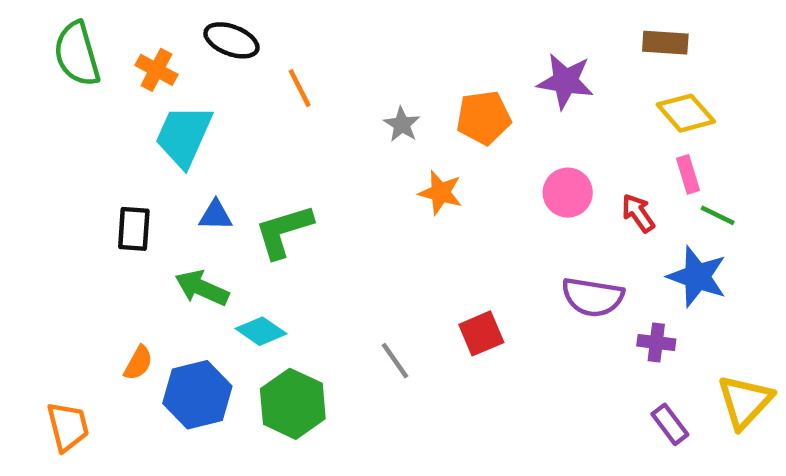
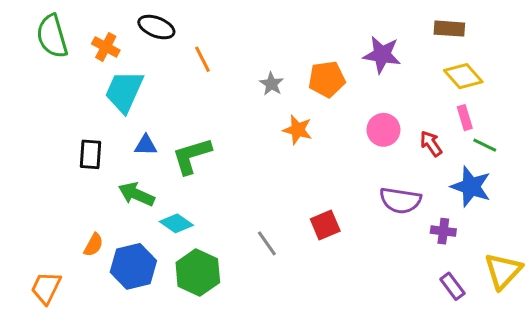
orange trapezoid: (68, 427) -> (46, 288), turned -140

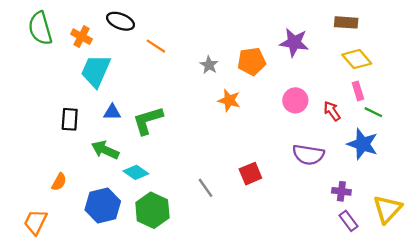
orange line: (202, 59) -> (156, 46), turned -30
purple cross: (443, 231) -> (341, 191), moved
orange semicircle: (94, 245) -> (59, 182), moved

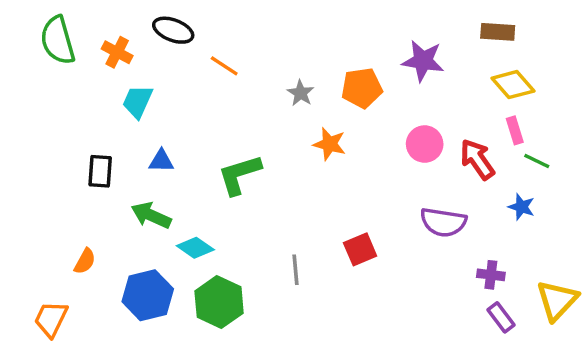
cyan trapezoid: (96, 71) -> (138, 102), size x0.7
red arrow: (332, 111) -> (477, 159), size x1.4
green L-shape: (148, 120) -> (239, 175), moved
blue star: (363, 144) -> (521, 207), size x0.6
gray line: (206, 188) -> (296, 270), turned 30

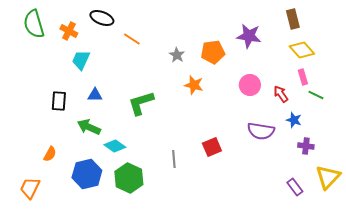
brown rectangle: (498, 32) -> (293, 19), turned 72
red arrow: (477, 159) -> (281, 94), size x0.7
blue star: (521, 207) -> (294, 120), moved
purple cross: (491, 275) -> (306, 146), moved

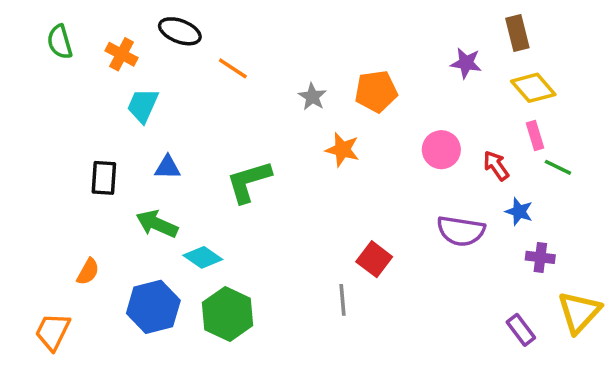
green semicircle: (34, 24) -> (60, 42), size x0.7
purple star: (249, 36) -> (466, 63), moved, size x0.7
red square: (212, 147) -> (374, 259), turned -30
gray line: (174, 159) -> (342, 300), moved

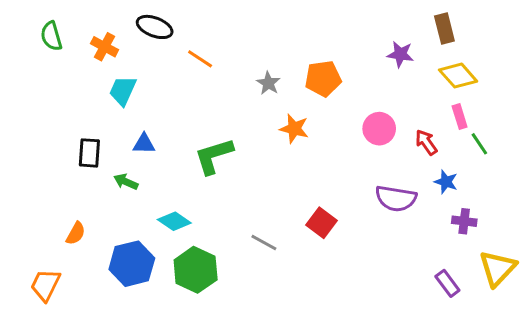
green line: (558, 167) -> (479, 144), turned 30
green arrow: (157, 224) -> (126, 182), moved, size x0.7
gray line: (342, 300) -> (264, 242), moved, turned -56

